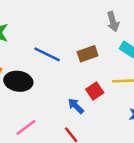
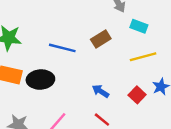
red square: (95, 91) -> (137, 95), moved

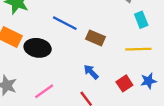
cyan rectangle: (139, 26) -> (141, 20), turned 35
brown rectangle: (101, 39) -> (95, 38), moved, turned 42

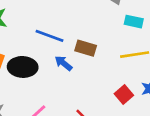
cyan rectangle: (141, 20) -> (134, 22), turned -49
blue arrow: (91, 72) -> (64, 63), moved

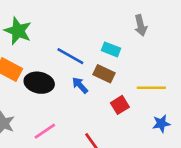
cyan rectangle: (134, 22) -> (111, 49), moved
red square: (124, 95) -> (120, 105), moved

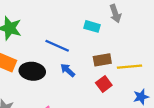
cyan rectangle: (111, 49) -> (92, 26), moved
brown rectangle: (104, 74) -> (102, 60), moved, turned -30

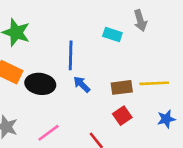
blue line: (57, 46) -> (71, 55), turned 65
brown rectangle: (102, 60) -> (122, 87), moved
red square: (104, 84) -> (122, 116), moved

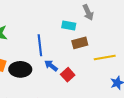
brown rectangle: (122, 87) -> (80, 43), moved
red square: (122, 116) -> (68, 75), moved

